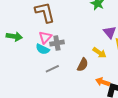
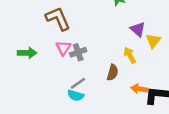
cyan semicircle: (43, 49) -> (76, 95), moved
yellow arrow: (99, 53) -> (130, 55), turned -144

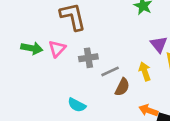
pink triangle: (63, 48) -> (57, 49), moved
gray line: (78, 83) -> (110, 71), moved

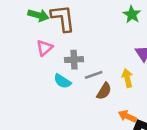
green arrow: (32, 48) -> (38, 15), moved
cyan semicircle: (77, 105) -> (62, 81), moved

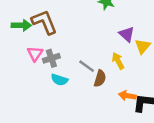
gray cross: (74, 60) -> (51, 58), moved
gray line: (94, 75) -> (87, 66), turned 70

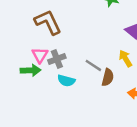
green arrow: (21, 25) -> (30, 70), moved

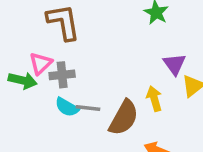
gray line: (93, 65) -> (88, 108), moved, turned -42
brown semicircle: (108, 77) -> (124, 118), size x1.5

